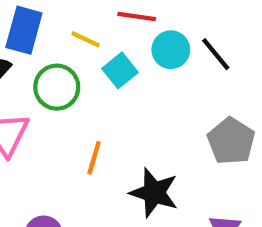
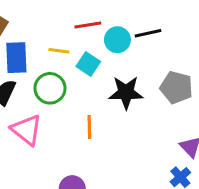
black line: (216, 54) -> (148, 33), turned -45
black star: (154, 193) -> (126, 93), moved

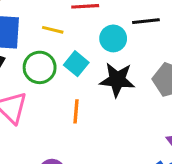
cyan circle: (117, 40) -> (113, 38), moved
cyan square: (88, 64) -> (76, 64), moved

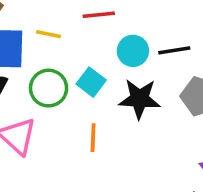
black line: (146, 21) -> (174, 50), moved
yellow line: (53, 30) -> (49, 34), moved

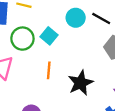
black line: (174, 50) -> (101, 18), turned 36
black star: (140, 99) -> (80, 83), moved, turned -30

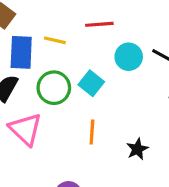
black star: (80, 83) -> (137, 149), size x0.6

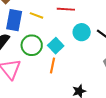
orange line: (92, 132) -> (53, 66), moved

